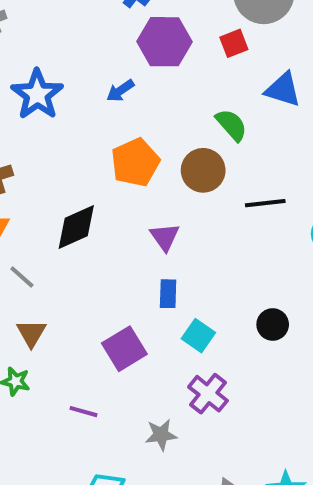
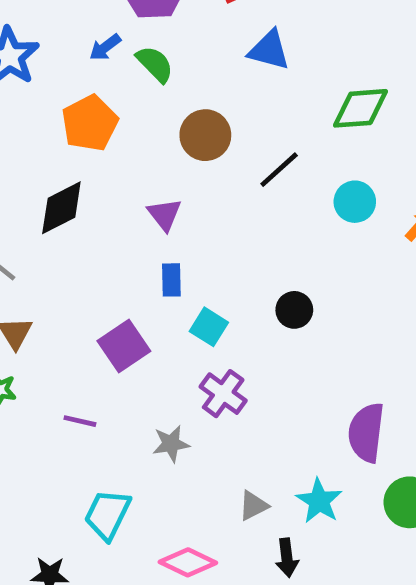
blue triangle: (283, 90) -> (269, 50), moved
green semicircle: (231, 125) -> (155, 64), moved
orange pentagon: (135, 162) -> (90, 123), moved
black line: (265, 203) -> (279, 170), turned -33

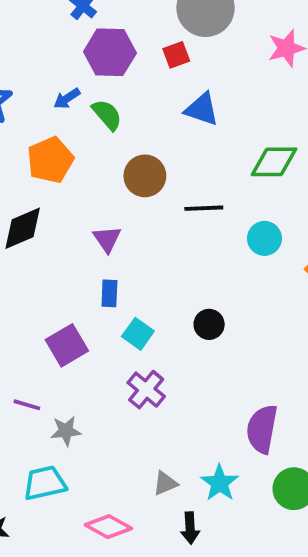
black line: (279, 170) -> (204, 208), turned 36
gray star: (171, 444) -> (66, 431), moved
cyan trapezoid: (107, 514) -> (45, 483), turned 48

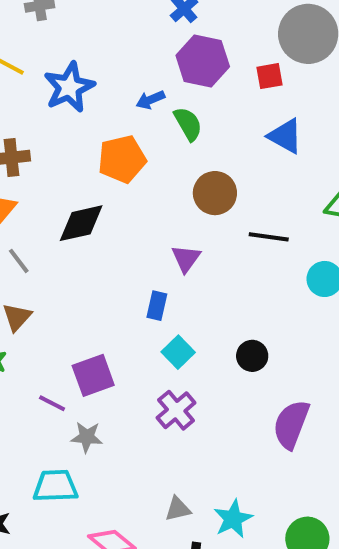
purple triangle: (107, 239) -> (186, 258), moved
purple square: (67, 345) -> (93, 375), moved
purple semicircle: (262, 429) -> (291, 424), moved

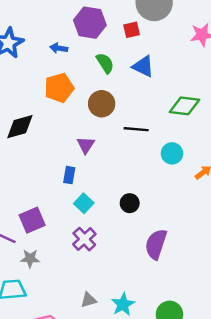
blue arrow: (150, 100) -> (59, 48), turned 35
green semicircle: (188, 124) -> (105, 63), moved
orange pentagon: (122, 159) -> (59, 88), moved

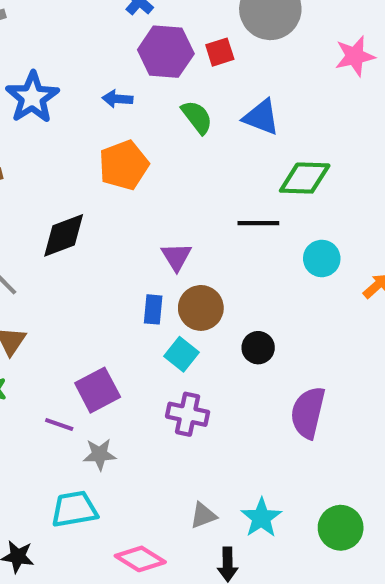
red square: (132, 30) -> (220, 52), moved
brown circle: (102, 104) -> (201, 308), moved
green diamond: (184, 106) -> (305, 178), moved
purple cross: (84, 239) -> (188, 414), turned -30

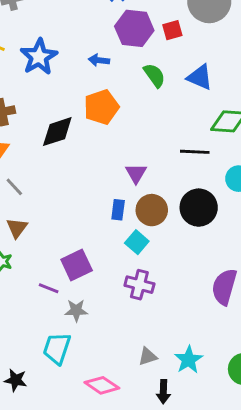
black diamond: (64, 235) -> (57, 132), moved
black circle: (258, 348) -> (199, 208), moved, size x1.6
cyan trapezoid: (74, 509) -> (57, 348), turned -64

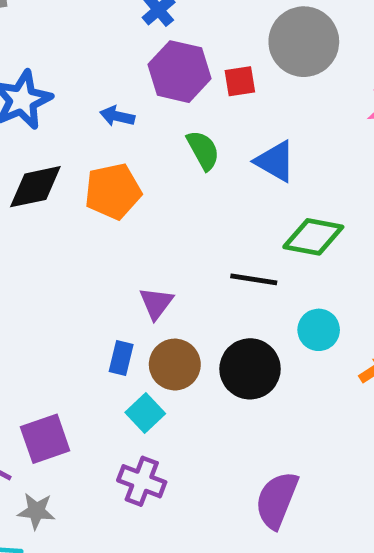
black diamond: (57, 132) -> (35, 187), moved

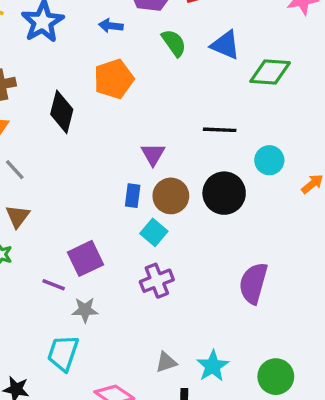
black diamond: (35, 187) -> (62, 112), moved, turned -57
green diamond: (313, 237) -> (270, 72), moved
purple cross: (142, 481) -> (157, 281), turned -36

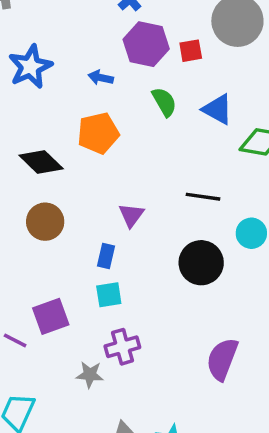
black diamond: (62, 112) -> (41, 162), turned -66
brown circle: (171, 196) -> (45, 222), moved
cyan square: (154, 232) -> (109, 295), moved, turned 35
gray star: (85, 310) -> (90, 375), moved

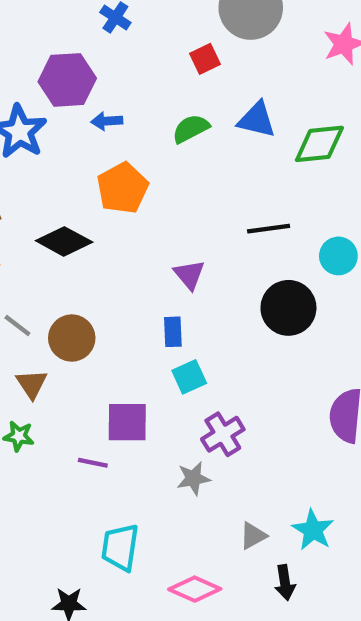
purple hexagon: (146, 44) -> (67, 80), moved
green semicircle: (164, 102) -> (191, 129), turned -72
brown circle: (45, 222) -> (72, 338), moved
purple square: (51, 316) -> (127, 422), turned 36

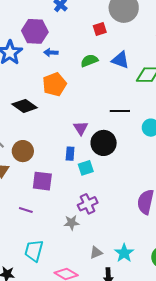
black circle: (288, 308) -> (104, 143), moved
cyan square: (189, 377) -> (86, 168), moved
purple square: (127, 422) -> (42, 181), moved

